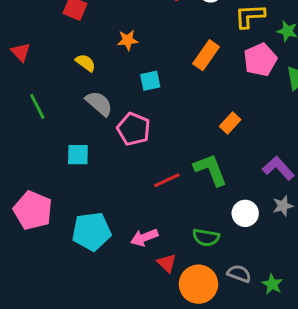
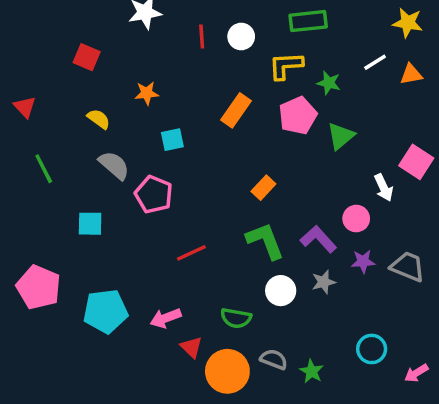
green L-shape: (211, 170) -> (265, 241), moved

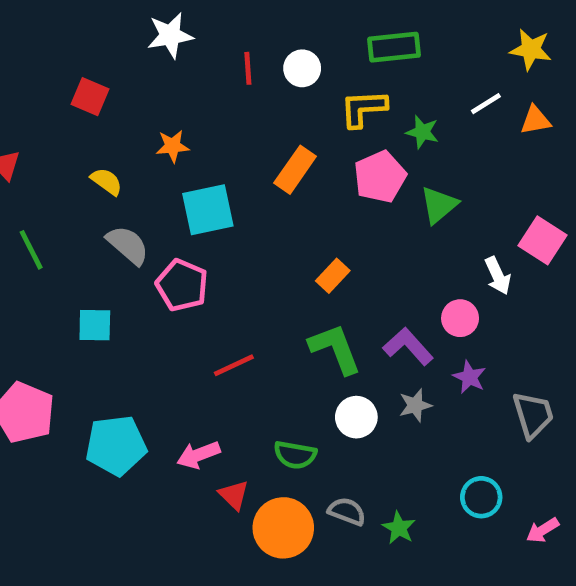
cyan square: (172, 140) -> (208, 210), size x1.6
purple star: (363, 261) -> (469, 377), turned 30
gray trapezoid: (408, 267) -> (533, 415), moved, turned 51

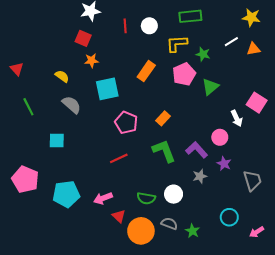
red square: (90, 97) -> (83, 38), moved
pink pentagon: (182, 285) -> (126, 123), moved
white circle: (356, 417) -> (174, 194), moved

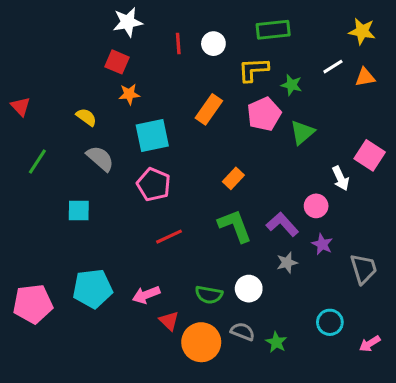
green line: (28, 107) -> (37, 161), turned 60
pink pentagon: (126, 123) -> (154, 184), moved
pink pentagon: (25, 179) -> (33, 304), moved, turned -30

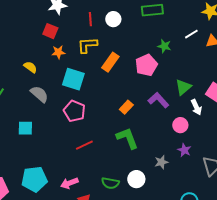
yellow L-shape: (253, 70) -> (87, 45), moved
green triangle: (302, 132) -> (183, 87), moved
cyan square: (152, 135) -> (73, 79), turned 30
purple L-shape: (282, 224) -> (158, 100), moved

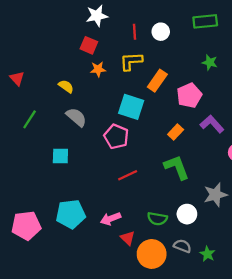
green star: (164, 46) -> (210, 62), moved
pink pentagon: (146, 65) -> (189, 95), moved
cyan square: (73, 79) -> (131, 107), moved
gray star: (161, 162) -> (215, 195), size x1.5

